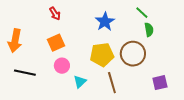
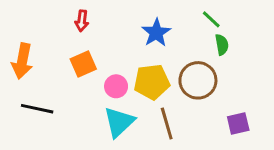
red arrow: (55, 14) -> (82, 21), turned 40
pink circle: (62, 66) -> (116, 86), moved
cyan triangle: (80, 82) -> (119, 122), size x1.6

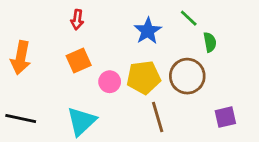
green line: (211, 19) -> (189, 18), moved
black line: (37, 109) -> (21, 118), moved
cyan triangle: (119, 122) -> (81, 121), moved

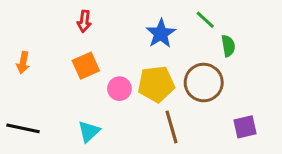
orange arrow: (21, 58) -> (23, 63), size x0.6
cyan triangle: (81, 121) -> (89, 132), size x0.7

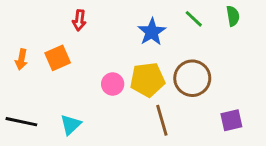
green semicircle: (228, 46) -> (233, 16), moved
orange square: (86, 66) -> (58, 58), moved
cyan triangle: (89, 132) -> (71, 125), moved

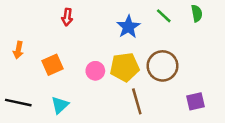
orange square: (58, 58) -> (53, 65), moved

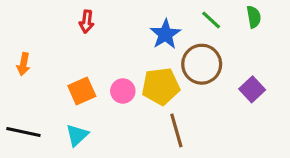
orange square: (53, 65) -> (82, 91), moved
brown circle: (163, 66) -> (202, 64), moved
purple square: (196, 101) -> (252, 89), moved, turned -30

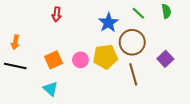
brown line: (176, 130) -> (133, 74), moved
black line: (23, 132) -> (15, 66), moved
cyan triangle: (77, 135) -> (50, 89), turned -35

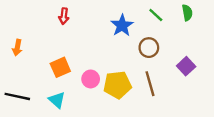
brown circle: (132, 42) -> (149, 48), size x0.7
yellow pentagon: (105, 57) -> (117, 85), moved
pink circle: (80, 60) -> (91, 79), moved
black line: (15, 66) -> (17, 96), moved

